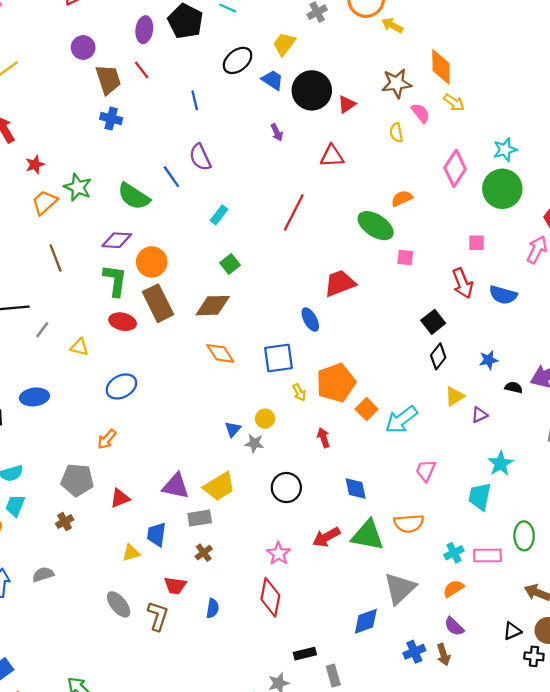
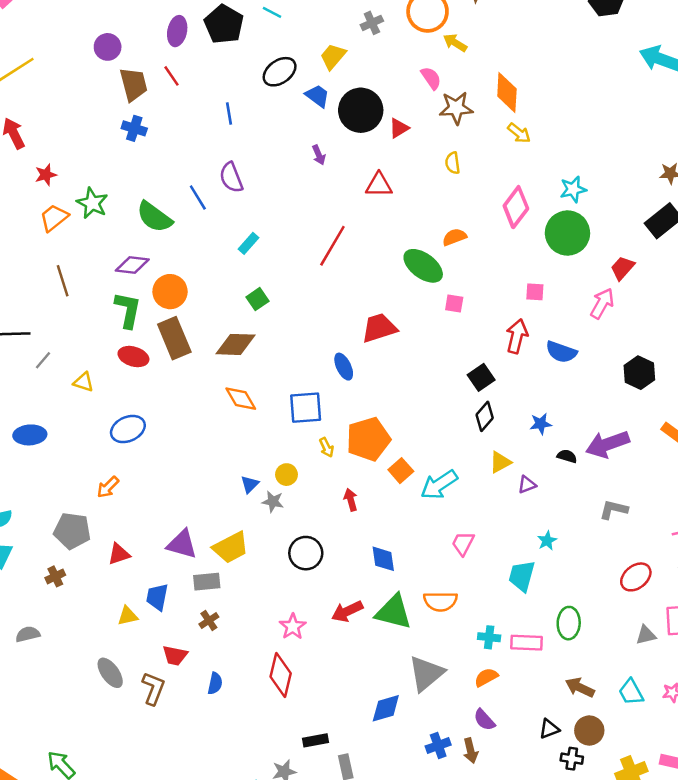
pink semicircle: (421, 113) -> (431, 78), moved
red arrow: (463, 283) -> (517, 336), turned -148
cyan star: (500, 464) -> (547, 541), size x0.7
cyan cross: (454, 553) -> (489, 637), turned 30

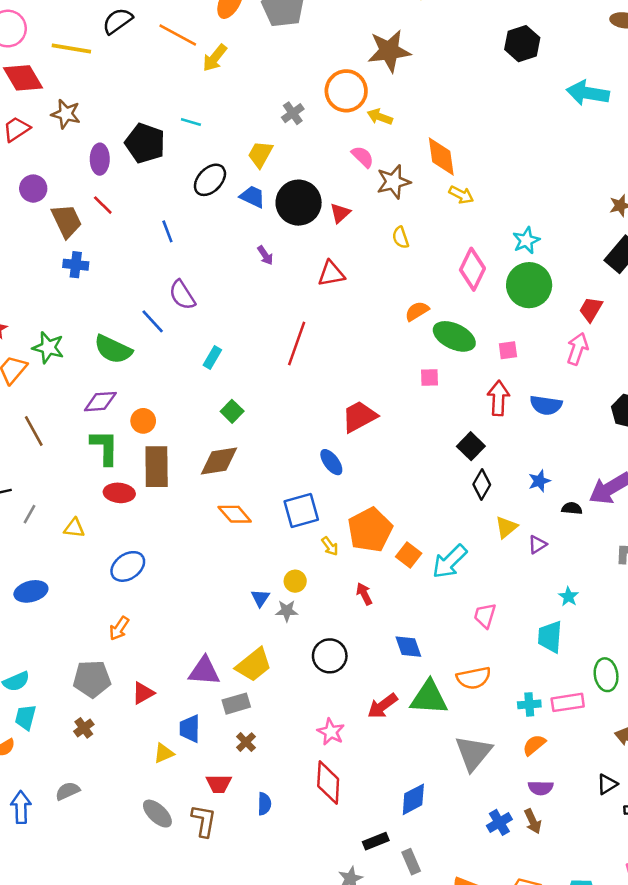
green ellipse: (423, 266) -> (454, 336), moved
orange circle: (170, 292) -> (143, 421), size x0.7
brown rectangle: (174, 338) -> (157, 467), turned 33
blue diamond: (386, 708) -> (413, 799), moved
purple semicircle: (484, 720) -> (541, 788), turned -35

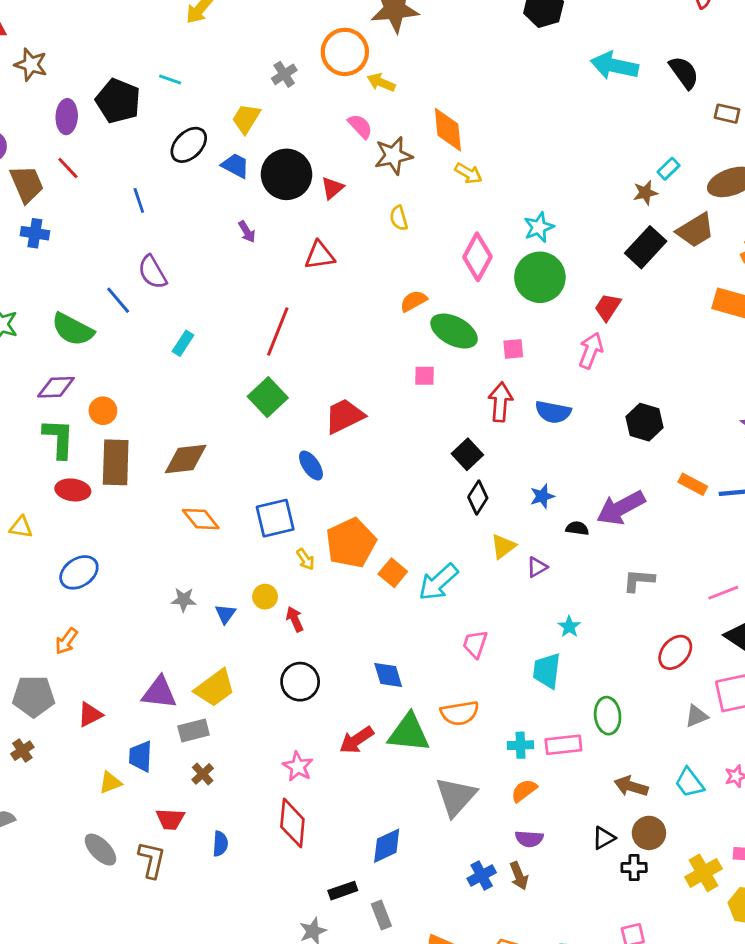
green square: (232, 411) -> (268, 397), moved, size x1.5
red arrow: (364, 594) -> (295, 619), moved
gray star: (287, 611) -> (184, 600), moved

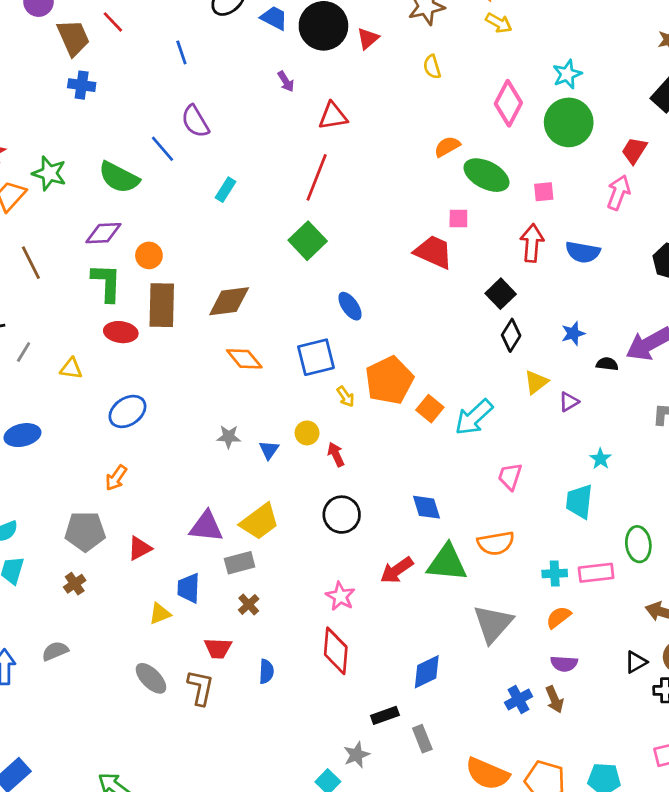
red triangle: (320, 255) -> (333, 116), moved
red trapezoid: (344, 416) -> (433, 252), moved, turned 51

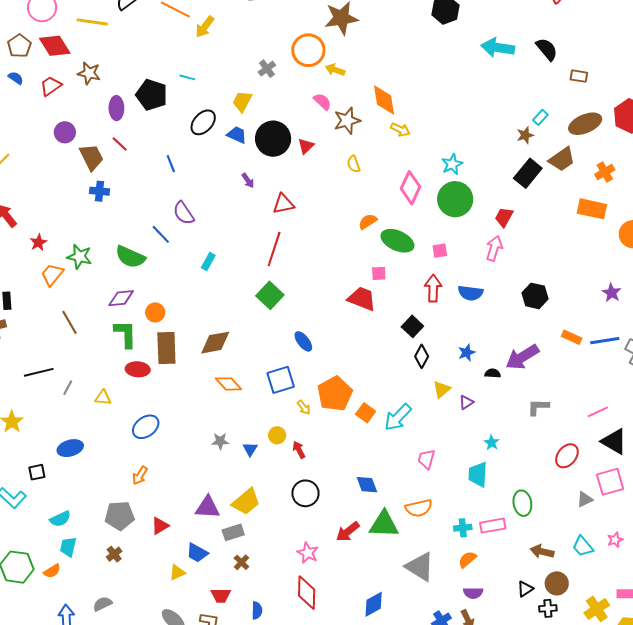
blue trapezoid: (189, 588) -> (197, 553), turned -60
gray triangle: (493, 624) -> (420, 567), turned -36

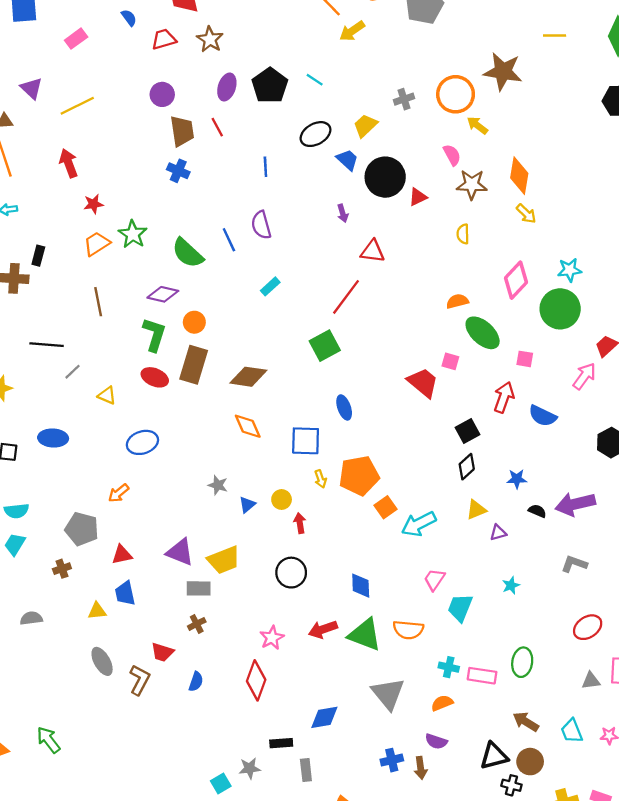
cyan trapezoid: (478, 474) -> (460, 608), moved
blue trapezoid: (197, 553) -> (125, 593), moved, turned 30
yellow triangle: (177, 573) -> (97, 611), moved
black triangle: (525, 589) -> (494, 756), size x1.5

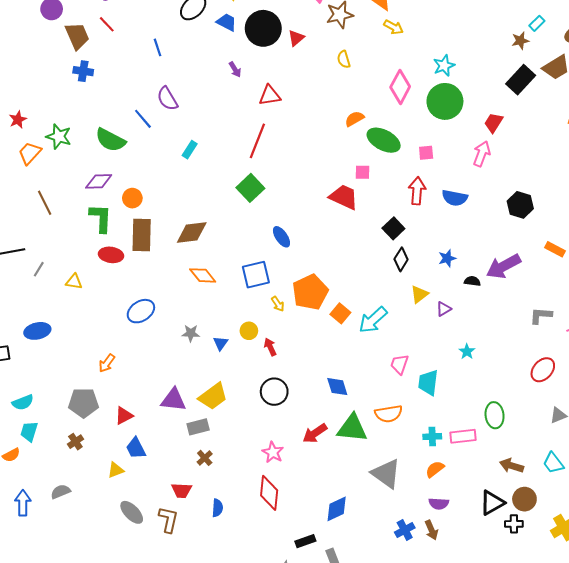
blue ellipse: (142, 442) -> (141, 311), moved
gray L-shape: (574, 564) -> (541, 316), moved

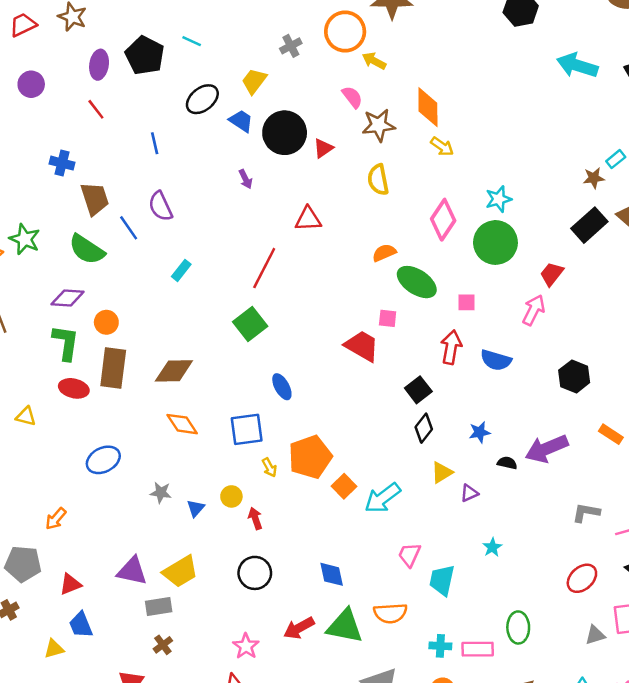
brown trapezoid: (77, 36) -> (95, 199), moved
yellow semicircle: (344, 59) -> (378, 180), size x1.4
red triangle: (270, 95) -> (308, 219), moved

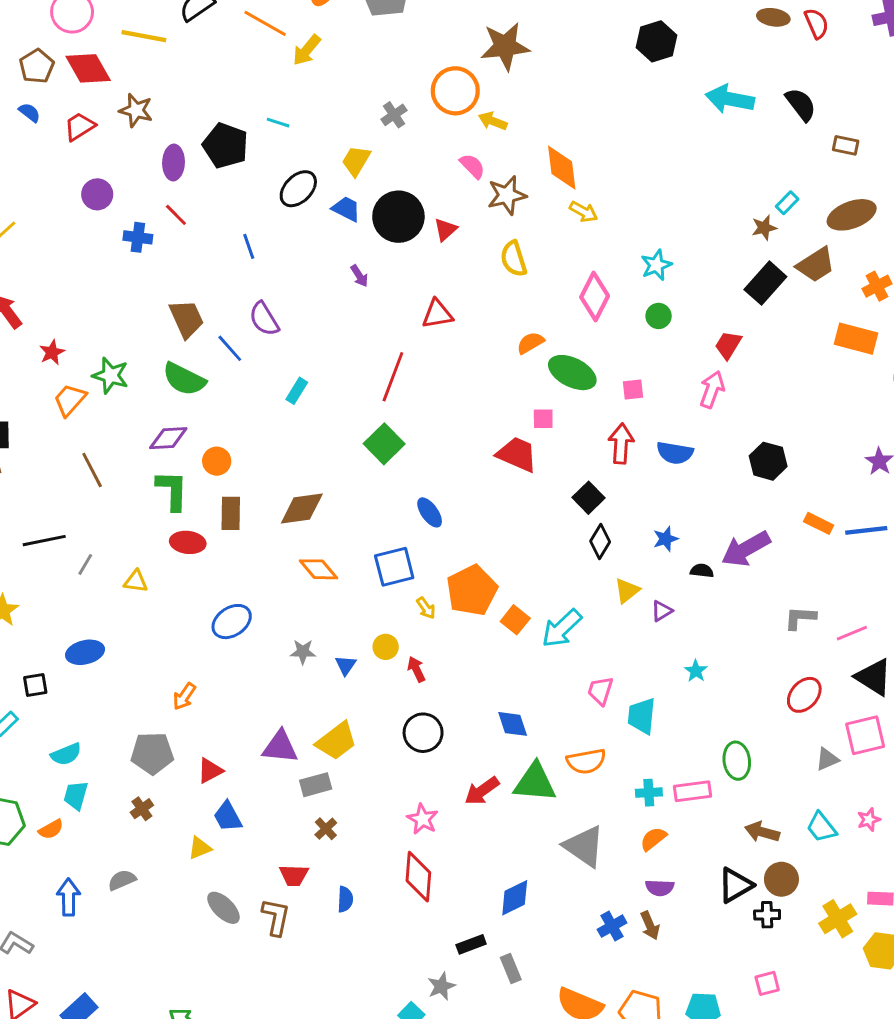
blue cross: (62, 163) -> (138, 237), moved
green circle: (495, 242) -> (659, 316), size x0.5
brown rectangle: (113, 368) -> (231, 513), size x0.7

